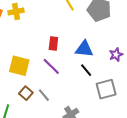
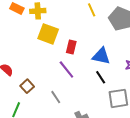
yellow square: (19, 66) -> (48, 34), moved
brown square: (26, 93) -> (27, 86), moved

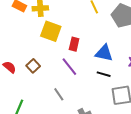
black line: (101, 77) -> (104, 74), turned -40
brown square: (27, 86) -> (33, 66), moved

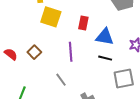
red rectangle: (74, 44) -> (83, 23), moved
purple line: (69, 67) -> (71, 52), turned 36

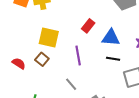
yellow square: (51, 17) -> (49, 37), moved
red rectangle: (83, 23) -> (88, 26), turned 32

